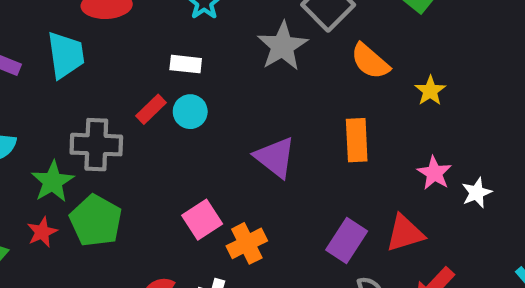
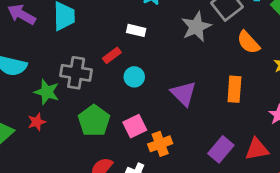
cyan circle: (190, 112) -> (134, 77), moved
green star: (53, 182) -> (47, 92), turned -30
green pentagon: (96, 221) -> (94, 121), moved

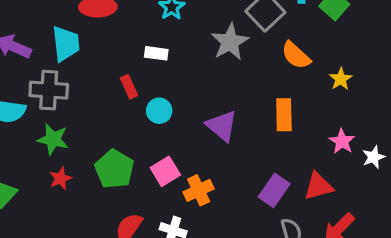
red rectangle: (112, 55) -> (129, 87), turned -72
gray cross: (76, 73) -> (49, 90), moved
red star: (37, 122) -> (60, 178), moved

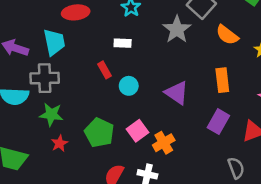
purple rectangle: (274, 190) -> (218, 122), moved

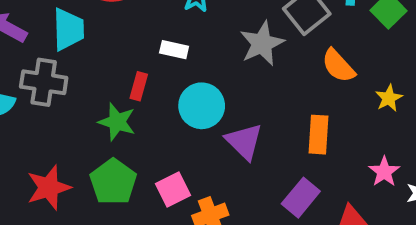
red rectangle: (105, 70) -> (139, 86), turned 35
cyan circle: (129, 86) -> (202, 106), moved, size x1.5
green star: (51, 115) -> (117, 122), moved
red star: (60, 143) -> (49, 188), size x1.6

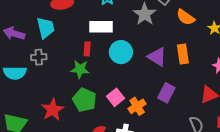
white rectangle: (174, 50) -> (101, 27), size x1.6
gray cross: (44, 82) -> (39, 57), size x0.7
purple triangle: (244, 142) -> (157, 57), moved
purple rectangle: (301, 198) -> (166, 93), moved

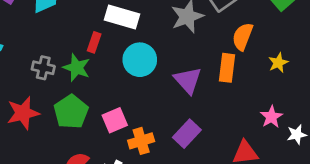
orange semicircle: (186, 17) -> (243, 37), turned 60
orange rectangle: (183, 54) -> (227, 68), moved
gray cross: (39, 57) -> (43, 68), moved

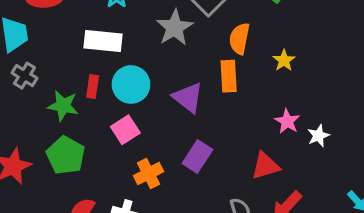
red rectangle: (94, 42) -> (93, 86), moved
gray cross: (43, 68) -> (24, 76), moved, turned 30
pink square: (115, 120) -> (125, 130), moved

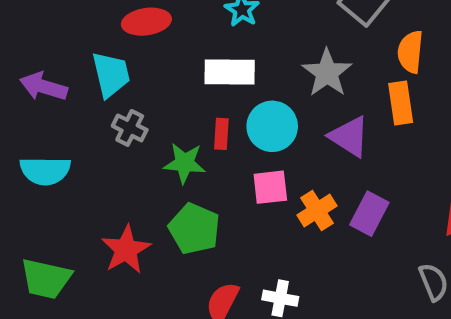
gray star: (175, 28) -> (327, 73), moved
pink square: (125, 130) -> (270, 187), turned 32
orange cross: (149, 174) -> (317, 211), moved

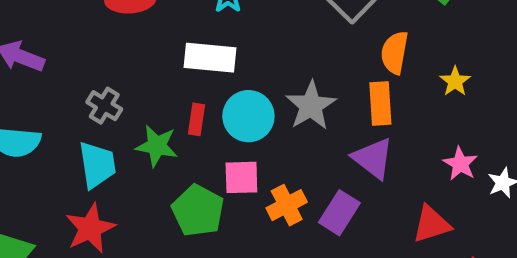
gray star: (327, 73) -> (311, 106), moved
cyan trapezoid: (111, 74) -> (97, 165), moved
purple triangle: (349, 137) -> (373, 158), moved
green pentagon: (194, 229) -> (198, 211), moved

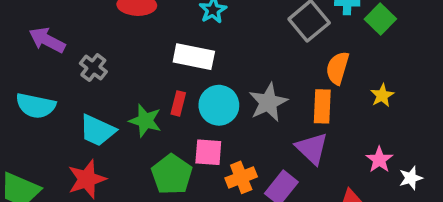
gray cross: (104, 106) -> (93, 68), moved
cyan trapezoid: (97, 165) -> (97, 130), turned 117

